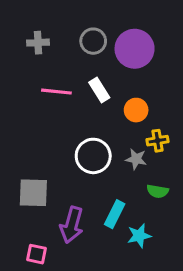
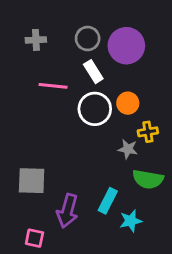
white rectangle: (99, 90) -> (93, 72), moved
white circle: (93, 156) -> (95, 109), moved
green semicircle: (158, 191) -> (148, 179), size x1.5

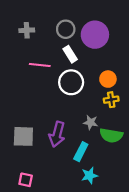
orange circle: (128, 103) -> (108, 79), moved
gray star: (128, 149) -> (91, 122), moved
purple arrow: (67, 211) -> (57, 134), moved
cyan star: (131, 221) -> (90, 175), moved

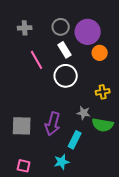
pink line: (40, 65) -> (37, 60), turned 54
orange circle: (108, 79) -> (100, 53), moved
cyan star: (90, 175) -> (62, 162), moved

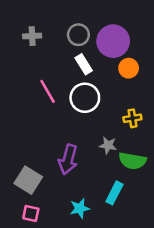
pink line: (37, 60) -> (48, 91), moved
gray square: (22, 126) -> (28, 180), moved, turned 30
cyan rectangle: (75, 140) -> (114, 193), moved

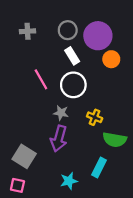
yellow cross: (132, 118) -> (95, 117), moved, turned 32
gray star: (108, 145) -> (61, 113), moved
pink square: (31, 213) -> (17, 185), moved

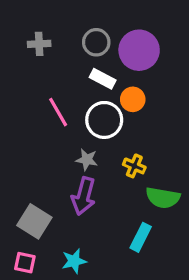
white rectangle: (72, 56) -> (103, 79), turned -30
orange circle: (111, 59) -> (133, 99), moved
cyan star: (69, 181) -> (74, 261), moved

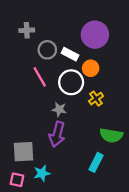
gray circle: (96, 42) -> (47, 50), moved
yellow cross: (134, 166) -> (96, 99), moved, turned 32
gray square: (34, 221) -> (23, 152), turned -35
cyan star: (74, 261) -> (42, 173), moved

